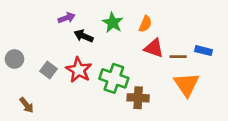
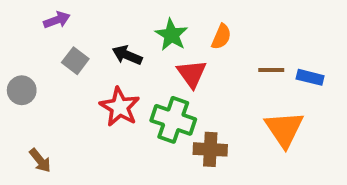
purple arrow: (67, 18) -> (57, 20), moved
red triangle: (154, 48) -> (192, 74), moved, turned 35
brown line: (178, 57) -> (271, 70), moved
gray square: (48, 70) -> (75, 61), moved

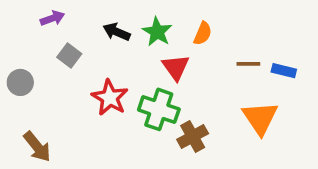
black arrow: (127, 55) -> (117, 32), moved
brown cross: (210, 149) -> (193, 137), turned -32
brown arrow: (40, 161) -> (37, 147), size x1.4

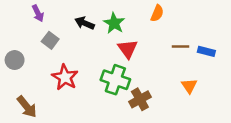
purple arrow: (52, 18) -> (38, 13), turned 84
orange semicircle: (203, 33) -> (157, 13), moved
red star: (110, 98) -> (65, 77), moved
orange triangle: (260, 118) -> (189, 86), size x0.6

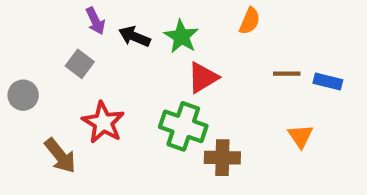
purple arrow: (38, 13) -> (95, 21), moved
red triangle: (128, 49) -> (203, 78), turned 35
brown cross: (140, 99) -> (222, 158), turned 30
brown arrow: (27, 107) -> (60, 156), moved

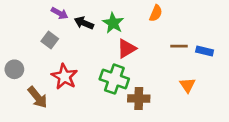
purple arrow: (95, 21) -> (59, 13), turned -35
gray circle: (23, 95) -> (14, 69), moved

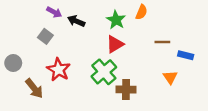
green star: (113, 23) -> (116, 20), moved
blue rectangle: (205, 51) -> (186, 55), moved
green cross: (114, 79) -> (104, 72), turned 30

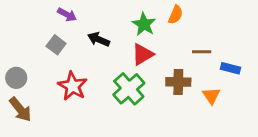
black arrow: (76, 21) -> (99, 39), moved
brown arrow: (34, 88) -> (20, 109), moved
brown cross: (126, 90) -> (178, 82), moved

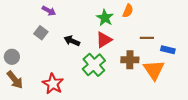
black arrow: (99, 39) -> (72, 41), moved
red star: (73, 86) -> (53, 84), moved
orange triangle: (211, 96) -> (154, 70), size x1.6

